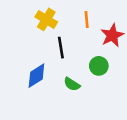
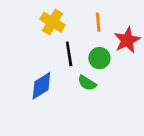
green circle: (99, 66) -> (99, 58), moved
green semicircle: (72, 84) -> (87, 83), moved

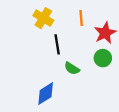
green circle: (99, 58) -> (103, 58), moved
blue diamond: (41, 86) -> (46, 94), moved

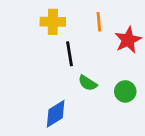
yellow cross: (43, 18) -> (53, 22), turned -30
green circle: (103, 58) -> (125, 91), moved

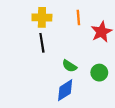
black line: (70, 54) -> (42, 43), moved
blue diamond: (56, 114) -> (65, 90), moved

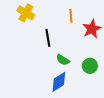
yellow cross: (42, 17) -> (26, 13), moved, turned 30
black line: (42, 43) -> (48, 38), moved

